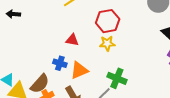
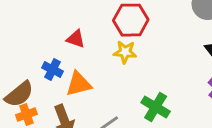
green cross: (117, 78) -> (156, 107), moved

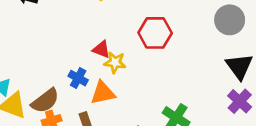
yellow star: (125, 52) -> (115, 62), moved

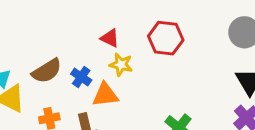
red triangle: (101, 49) -> (110, 38), moved
brown semicircle: (45, 101) -> (47, 71), moved

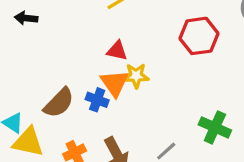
red hexagon: (166, 38) -> (199, 36), moved
orange triangle: (105, 95) -> (115, 83), moved, turned -44

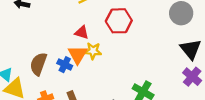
red hexagon: (199, 36) -> (119, 21), moved
brown semicircle: (59, 103) -> (38, 64), turned 150

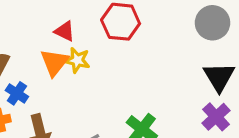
blue cross: (65, 65) -> (17, 93), moved

